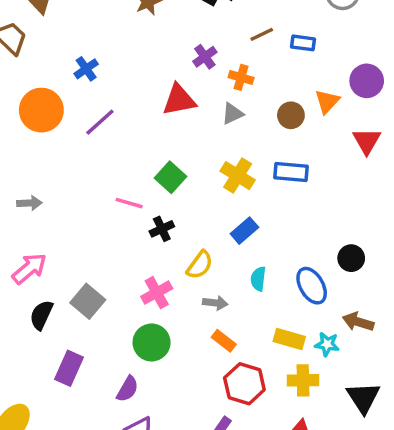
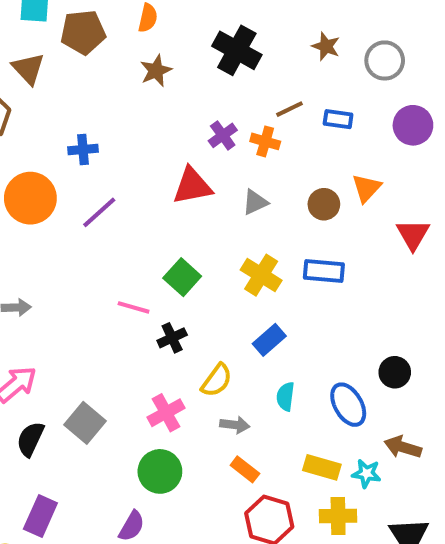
blue cross: (86, 69) -> (83, 150), turned 30
orange cross: (241, 77) -> (265, 141), moved
purple circle: (367, 81) -> (413, 125), moved
purple rectangle: (69, 368) -> (40, 516), moved

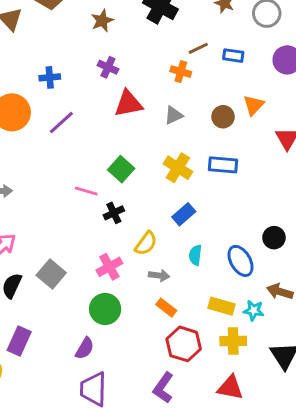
purple cross: (223, 135) -> (108, 67), moved, turned -30

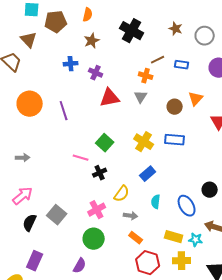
blue cross: (50, 77) -> (71, 64), moved
gray triangle: (174, 115) -> (141, 97), moved, turned -32
purple line: (61, 123) -> (64, 111), turned -66

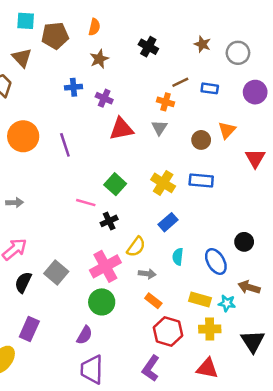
black cross: (132, 31) -> (148, 47), size x0.7
pink cross: (97, 210) -> (105, 266), size x1.4

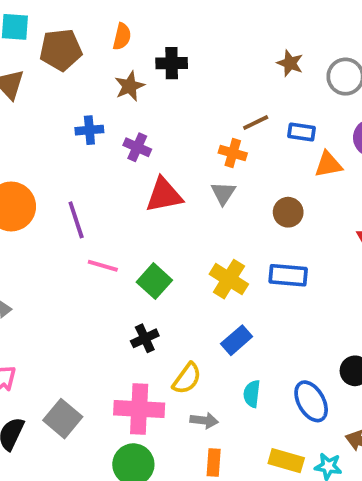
black cross: (148, 47) -> (172, 63), moved, turned -30
orange triangle: (227, 130) -> (328, 164), moved, turned 36
pink line: (86, 203) -> (103, 266), moved
pink cross: (105, 266) -> (139, 409), turned 32
orange rectangle: (153, 301) -> (214, 463), turned 56

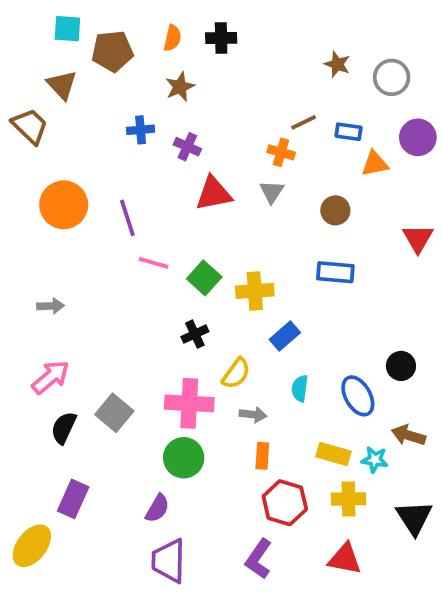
black cross: (172, 63) -> (221, 38), moved
yellow cross: (229, 279) -> (255, 291), moved, turned -36

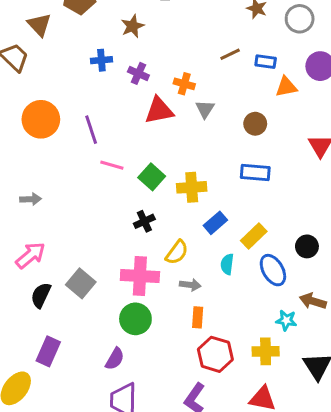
orange cross: (281, 152) -> (184, 84), moved
yellow rectangle: (334, 454) -> (254, 236), moved, turned -60

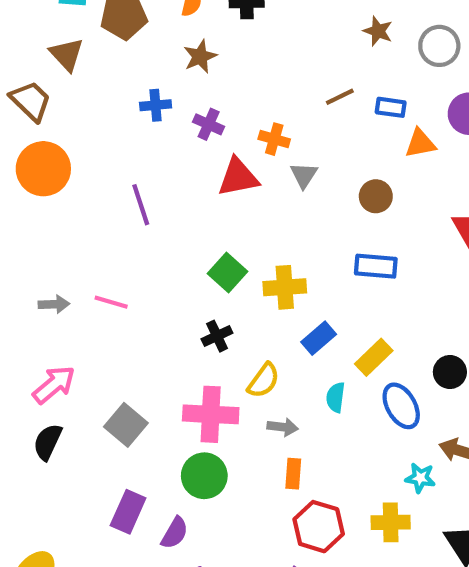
orange circle: (41, 119) -> (43, 169), moved
pink line: (112, 165) -> (111, 302), moved
black semicircle: (41, 295) -> (48, 442), moved
purple rectangle: (48, 351) -> (128, 512), moved

